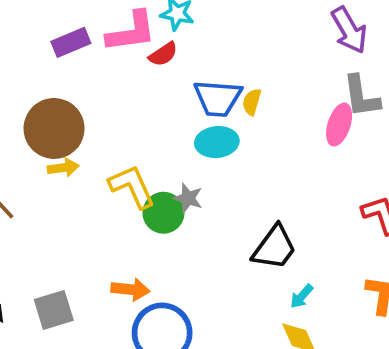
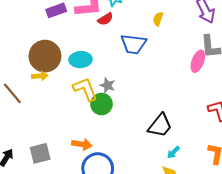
yellow semicircle: (252, 102) -> (158, 19), moved
cyan ellipse: (217, 142) -> (81, 60), moved
yellow arrow: (63, 168) -> (40, 76), moved
gray star: (188, 198) -> (107, 85), moved

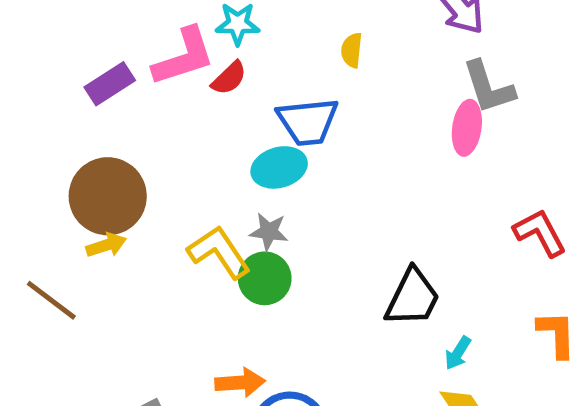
cyan ellipse: (81, 60) -> (279, 167), moved

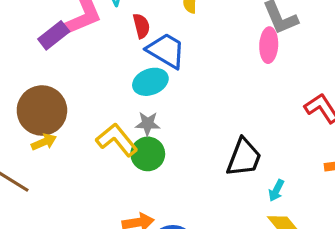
red semicircle: (229, 78) -> (141, 26), moved, turned -55
purple rectangle: (110, 84) -> (54, 35), moved
blue trapezoid: (308, 122) -> (166, 51), turned -138

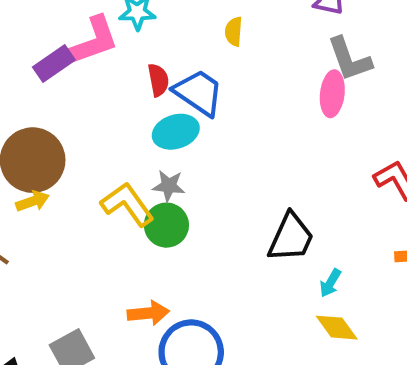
red semicircle: (141, 26) -> (158, 80), moved

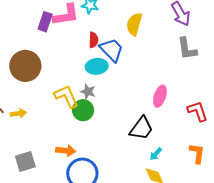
yellow semicircle: (234, 31) -> (134, 24), size x1.6
purple rectangle: (54, 63) -> (45, 22), turned -48
pink ellipse: (332, 94) -> (160, 96), moved
yellow arrow: (33, 201) -> (18, 113), moved

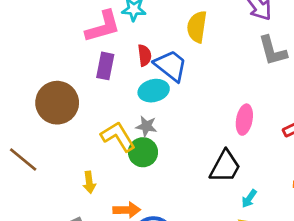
purple rectangle: (45, 22) -> (105, 66), moved
yellow arrow: (18, 113) -> (89, 182), moved, turned 98

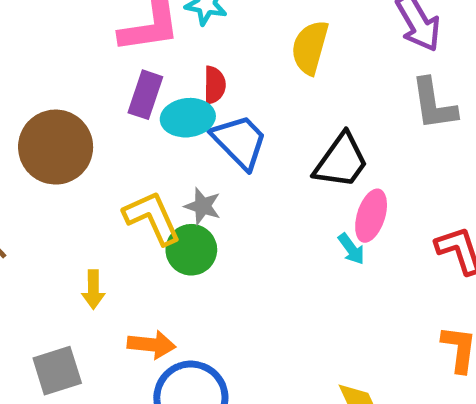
blue trapezoid: (171, 66) -> (240, 142), moved
cyan ellipse: (154, 91) -> (188, 118), moved
black trapezoid: (225, 166) -> (341, 161), moved
cyan arrow: (249, 199) -> (351, 249), moved, turned -78

